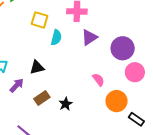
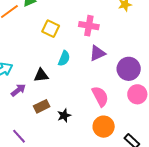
cyan semicircle: (56, 37) -> (64, 58), moved
pink semicircle: (98, 80) -> (100, 96), size x1.5
orange circle: (117, 101) -> (104, 127), moved

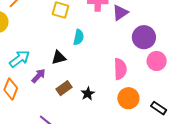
purple triangle: (97, 53) -> (120, 13), moved
pink semicircle: (100, 96) -> (120, 69), turned 35

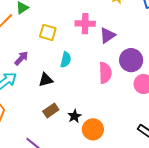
pink semicircle: (120, 69) -> (105, 73), moved
purple arrow: (39, 76) -> (21, 58), moved
orange circle: (128, 98) -> (93, 129), moved

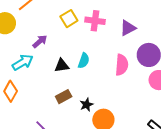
pink cross: (85, 24) -> (95, 21), moved
yellow square: (48, 32) -> (69, 19), turned 36
cyan semicircle: (66, 60) -> (84, 61), moved

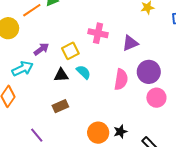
yellow square: (69, 19) -> (70, 51), moved
cyan semicircle: (84, 61) -> (83, 72), turned -70
black star: (86, 105) -> (120, 132), moved

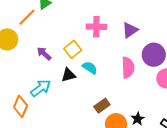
purple arrow: (41, 49) -> (44, 54), turned -91
cyan arrow: (23, 69) -> (41, 88), moved
brown rectangle: (60, 106) -> (102, 106), moved

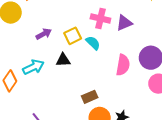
purple triangle: (130, 30) -> (124, 23), moved
purple arrow: (44, 54) -> (44, 34), turned 98
cyan semicircle: (90, 68) -> (93, 43), moved

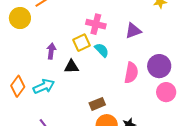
pink cross: (100, 18) -> (96, 24), moved
purple arrow: (44, 34) -> (51, 51), moved, turned -56
cyan arrow: (33, 67) -> (44, 86), moved

